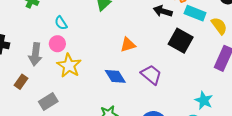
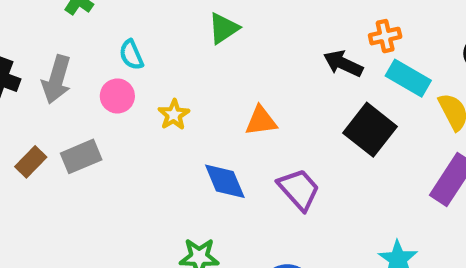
gray arrow: (35, 54) -> (57, 79), moved
yellow star: (69, 66) -> (174, 115), moved, size x0.6
gray rectangle: (48, 101) -> (81, 156), moved

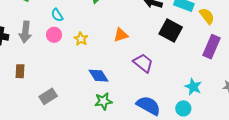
gray rectangle: (81, 156) -> (48, 96), moved
brown rectangle: (31, 162) -> (20, 71), turned -32
blue diamond: (225, 181) -> (99, 76), moved

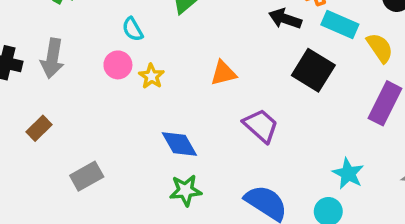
cyan semicircle: (57, 15) -> (133, 29), moved
pink circle: (54, 35) -> (118, 65), moved
brown rectangle: (20, 71) -> (39, 128), turned 40

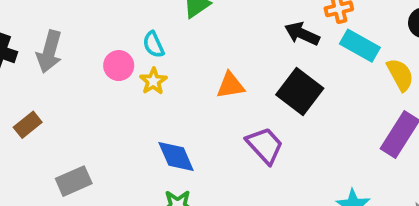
cyan semicircle: (133, 29) -> (153, 45), moved
black square: (313, 70) -> (300, 92), moved

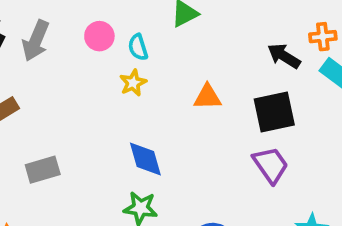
pink circle: (119, 66) -> (99, 36), moved
black square: (300, 92) -> (274, 112), turned 33
purple trapezoid: (265, 145) -> (271, 165), moved

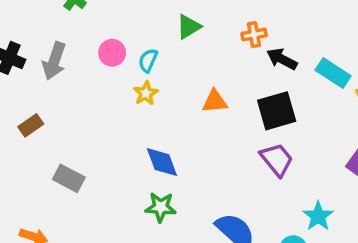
orange cross: (323, 37) -> (254, 35), moved
cyan semicircle: (138, 47) -> (148, 60), turned 45
gray rectangle: (43, 170) -> (69, 178), turned 48

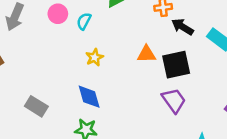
yellow star: (146, 93) -> (94, 57), moved
orange triangle: (215, 101) -> (147, 54), moved
gray rectangle: (69, 178) -> (36, 106), moved

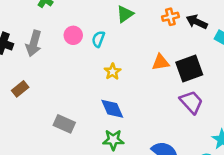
black arrow: (182, 27) -> (197, 22), moved

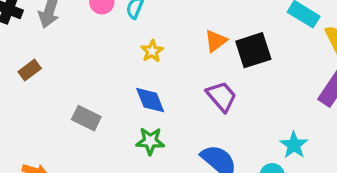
orange triangle: (160, 62) -> (216, 41), turned -30
purple trapezoid: (191, 102) -> (221, 96), moved

